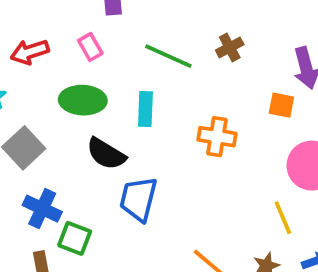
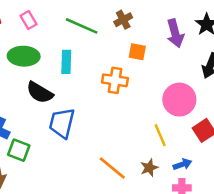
orange square: (281, 105) -> (137, 52), moved

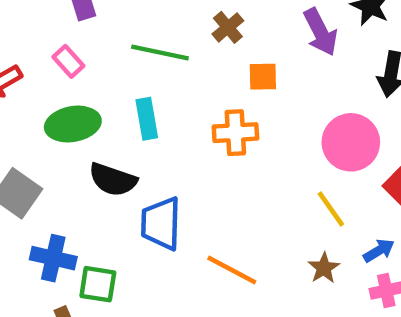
orange line: (112, 168) -> (232, 270), moved

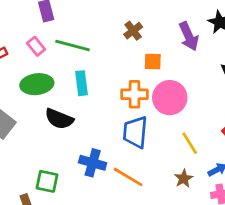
green line: (160, 53) -> (73, 45), moved
pink circle: (351, 142) -> (170, 98), moved
blue trapezoid: (161, 223) -> (135, 132), moved
blue cross: (53, 258) -> (93, 163), moved

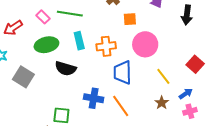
orange cross: (134, 94) -> (106, 46), moved
orange line: (128, 177) -> (121, 106), turned 30

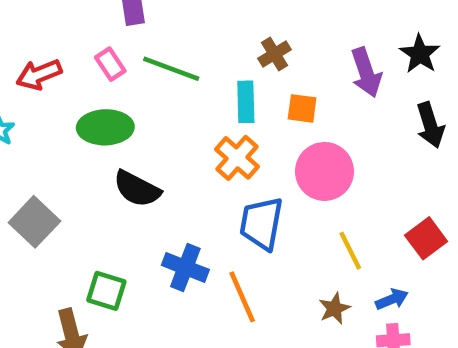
black arrow: (187, 15) -> (430, 125), turned -36
cyan rectangle: (79, 41) -> (246, 102), moved
orange cross: (106, 46) -> (237, 158), turned 36
gray square: (23, 77) -> (34, 222), moved

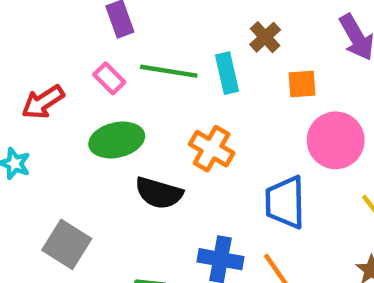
cyan rectangle: (246, 102) -> (227, 73), moved
orange cross: (237, 158) -> (212, 149), moved

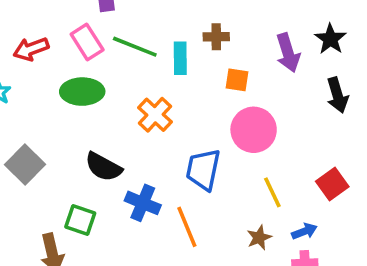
brown cross: (265, 37) -> (216, 37), turned 30
pink rectangle: (109, 78) -> (87, 42), size x1.4
black semicircle: (159, 193) -> (103, 167), moved

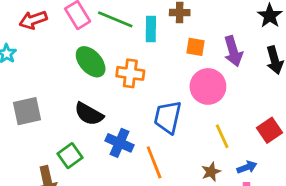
purple arrow: (288, 53) -> (233, 51), moved
green ellipse: (82, 92) -> (91, 62), moved, turned 48
orange cross: (155, 115) -> (130, 73), turned -36
gray square: (25, 165) -> (27, 111), turned 32
green square: (80, 220) -> (70, 156), turned 35

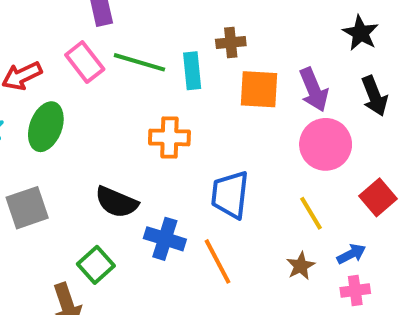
orange square: (196, 47) -> (259, 89), size x1.5
green ellipse: (91, 62) -> (46, 127), moved, turned 68
pink circle: (208, 86) -> (326, 144), moved

